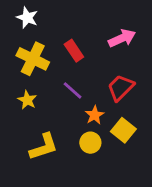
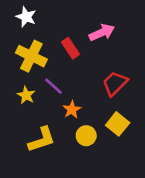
pink arrow: (122, 38) -> (102, 33), moved
purple line: (73, 90) -> (54, 86), moved
orange star: (95, 115) -> (72, 110), moved

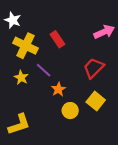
white star: (26, 17) -> (13, 20), moved
pink arrow: (102, 33) -> (104, 32), moved
yellow L-shape: (42, 140) -> (19, 124), moved

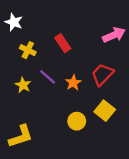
yellow cross: (25, 46) -> (28, 50), size x0.6
orange star: (58, 89) -> (73, 83), moved

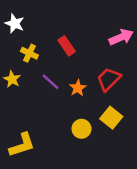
yellow star: (23, 85) -> (12, 79), moved

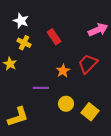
white star: (15, 23) -> (21, 21), moved
purple line: (51, 82) -> (41, 88), moved, turned -42
yellow square: (111, 118) -> (90, 112), moved

